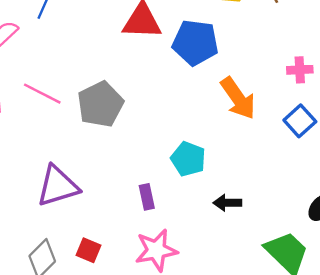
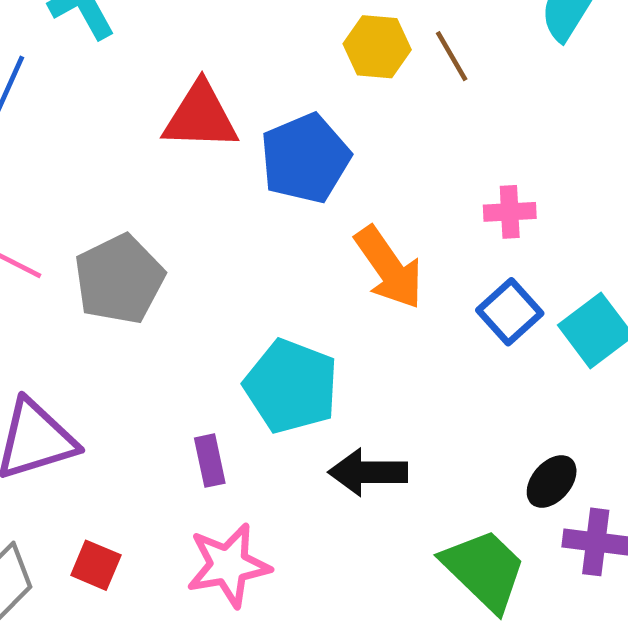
blue pentagon: (195, 43) -> (305, 158), turned -30
cyan pentagon: (188, 159) -> (291, 386), size x1.4
black arrow: (227, 203) -> (368, 472), size x1.4

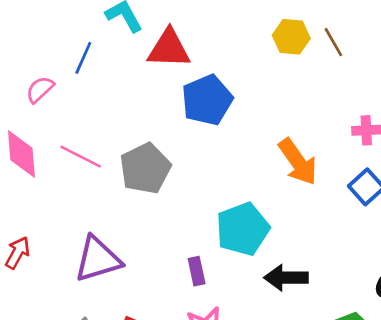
red triangle: (201, 117) -> (169, 49), moved
blue pentagon: (305, 158) -> (207, 100), moved
cyan pentagon: (291, 386) -> (243, 229), turned 30

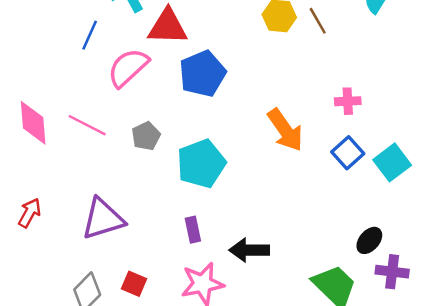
pink semicircle: (40, 89) -> (128, 68), moved, size x1.6
gray pentagon: (145, 168) -> (146, 136), size x0.6
cyan pentagon: (243, 229) -> (201, 164), moved
black arrow: (286, 278) -> (249, 250), moved

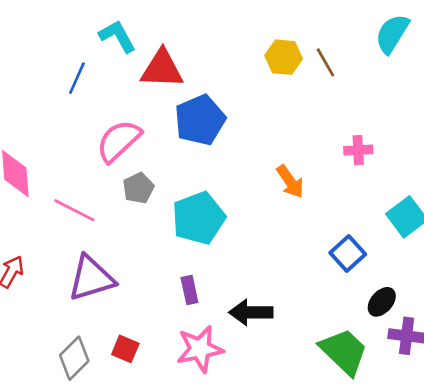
pink semicircle: (128, 68) -> (119, 141), moved
pink line: (87, 125) -> (74, 210), moved
orange arrow: (285, 130) -> (290, 181), size x0.7
blue square: (348, 153) -> (348, 253), moved

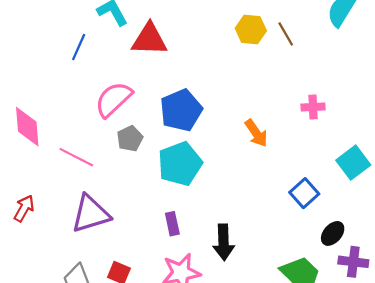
blue pentagon: (200, 120) -> (181, 110), moved
black arrow: (251, 312) -> (224, 242), turned -92

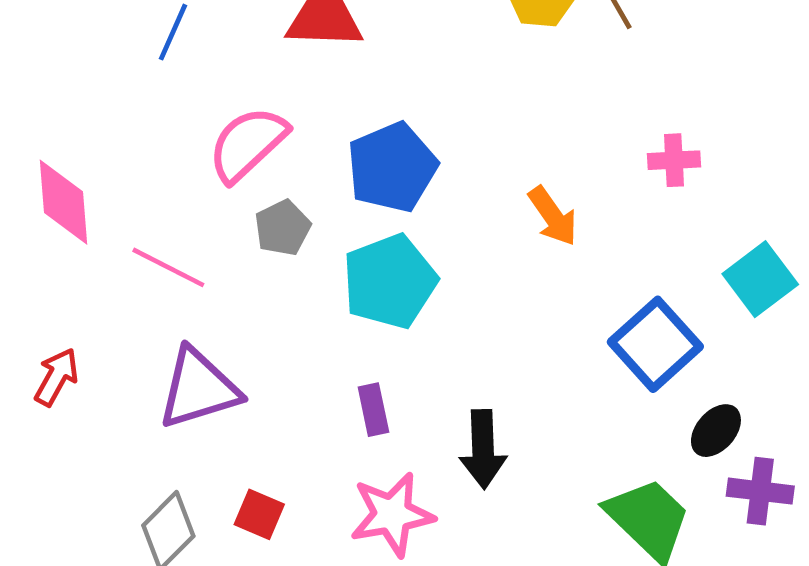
blue square: (304, 193) -> (655, 344), size x1.4

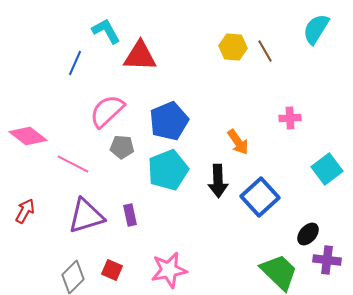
pink diamond: (63, 202) -> (28, 136), turned -48
gray pentagon: (283, 228) -> (122, 147), turned 30
blue square: (655, 344) -> (260, 197), moved
purple rectangle: (373, 410) -> (130, 215), moved
black arrow: (483, 449) -> (218, 181), moved

